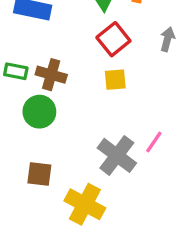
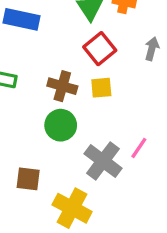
brown cross: (51, 75) -> (62, 86), moved
green circle: (39, 112) -> (61, 125), moved

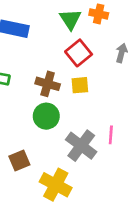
pink line: (139, 148) -> (111, 135), turned -30
brown square: (28, 179) -> (19, 160), turned -30

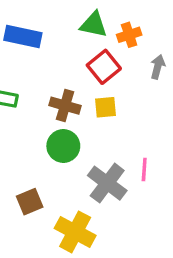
orange cross: (99, 14) -> (129, 35), moved, turned -30
green triangle: (70, 19) -> (94, 25), turned -45

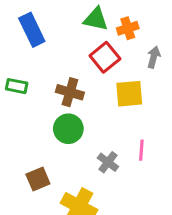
blue rectangle: (23, 36) -> (32, 30), turned 52
yellow square: (105, 107) -> (129, 94), moved, size x1.4
gray cross: (107, 183) -> (108, 162), size x0.6

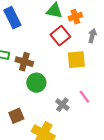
brown cross: (70, 92) -> (24, 62), moved
pink line: (141, 150) -> (84, 97), turned -40

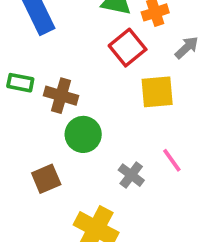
gray arrow: (92, 36) -> (187, 48), turned 32
brown square: (16, 116) -> (46, 179), moved

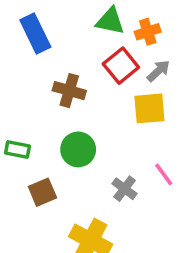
gray arrow: (187, 48) -> (158, 71), moved
green rectangle: (20, 83) -> (18, 149), moved
brown cross: (61, 96) -> (69, 91), moved

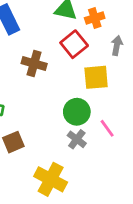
gray arrow: (158, 71) -> (117, 46), moved, turned -36
green circle: (78, 149) -> (77, 112), moved

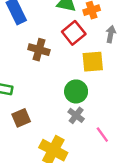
pink line: (107, 128) -> (102, 135), moved

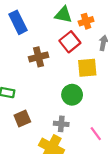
brown cross: (39, 50) -> (39, 57), turned -30
gray cross: (76, 115) -> (61, 124), moved, turned -32

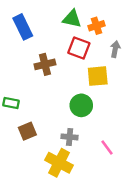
red square: (70, 42) -> (79, 48), turned -30

